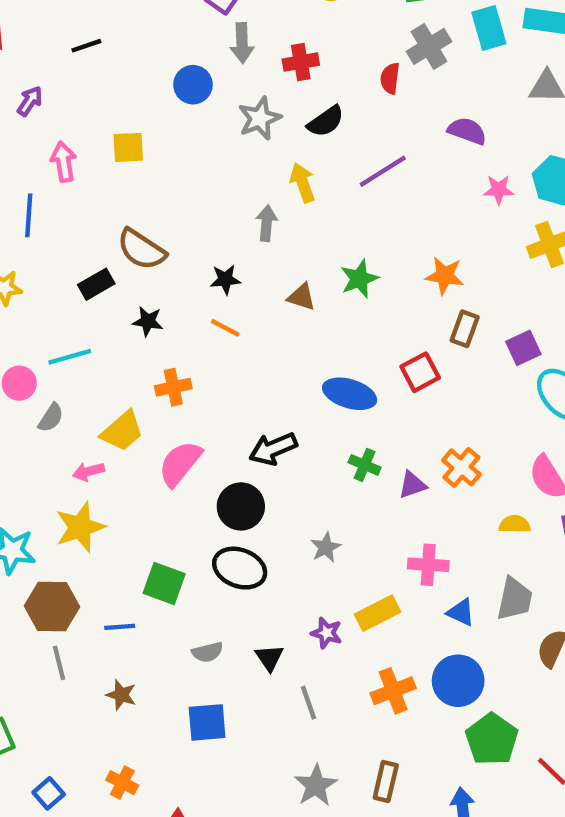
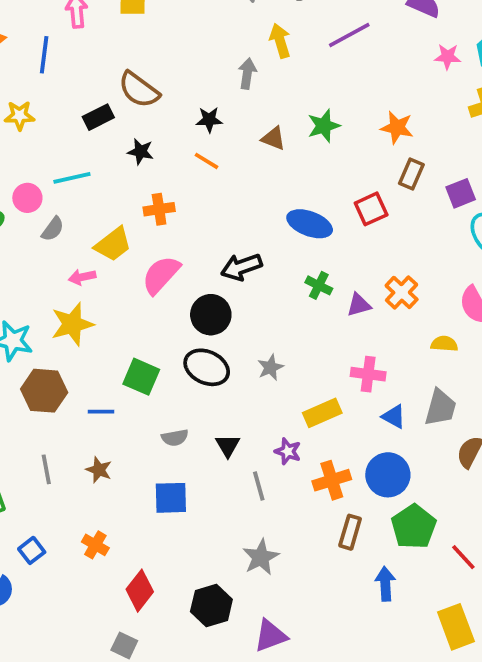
gray star: (326, 547) -> (270, 367), moved
purple star: (327, 633) -> (288, 451), moved
gray line: (59, 663) -> (46, 469), moved
brown rectangle: (386, 781) -> (350, 532), moved

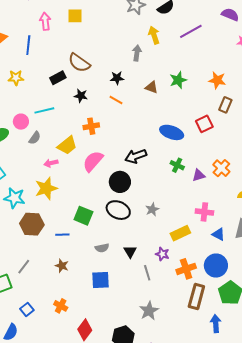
gray line: (46, 469) -> (24, 267), moved, turned 49
brown rectangle: (350, 532) -> (196, 296), size x1.4

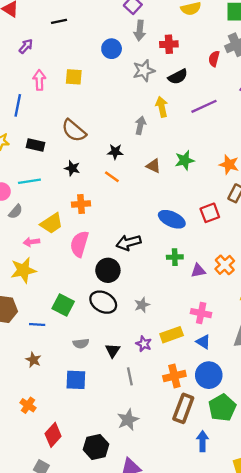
black rectangle: (58, 78) -> (35, 145), moved, turned 35
pink semicircle: (93, 161) -> (79, 244), turned -30
green cross: (177, 165) -> (175, 257), turned -32
blue triangle: (218, 234) -> (203, 342), moved
purple star: (162, 254) -> (144, 344), moved

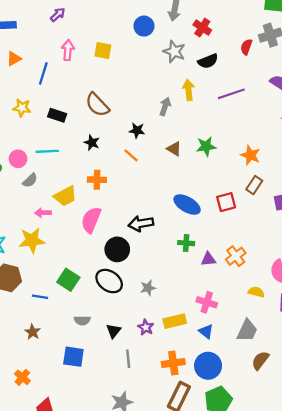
red cross: (169, 44) -> (202, 28), turned 30
gray star: (144, 71) -> (174, 52), turned 30

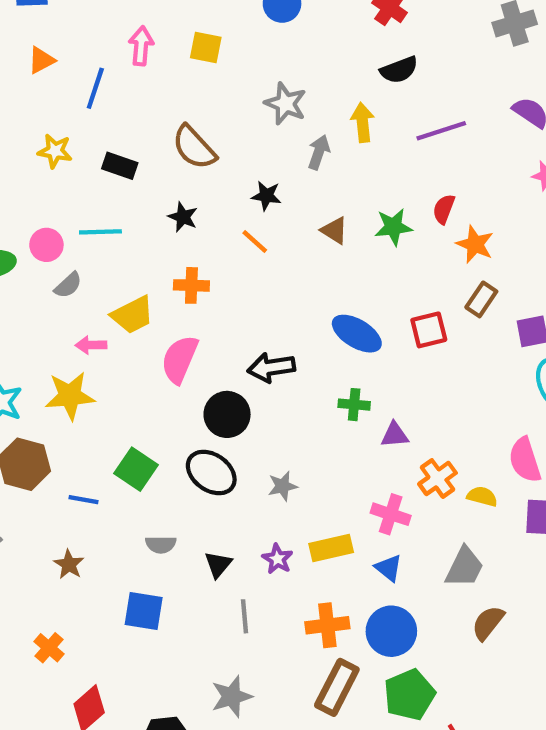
red semicircle: (246, 47) -> (444, 209), moved
gray star: (174, 52) -> (285, 104), moved
orange cross: (236, 256) -> (437, 478), moved

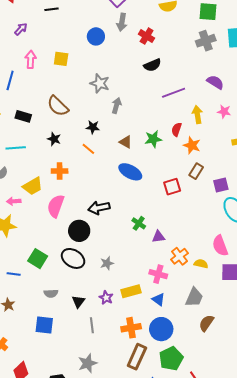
yellow arrow: (363, 122) -> (197, 115), moved
blue ellipse: (357, 334) -> (130, 172), moved
green cross: (354, 405) -> (139, 223), turned 32

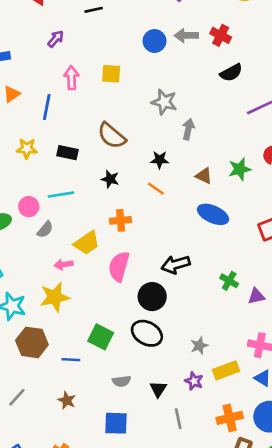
gray arrow: (122, 22) -> (186, 35), moved, turned 84
gray star: (107, 263) -> (199, 346), moved

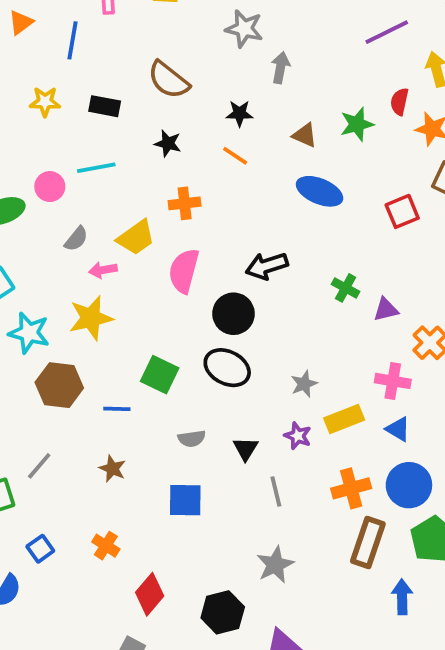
gray semicircle: (45, 230) -> (76, 239), moved

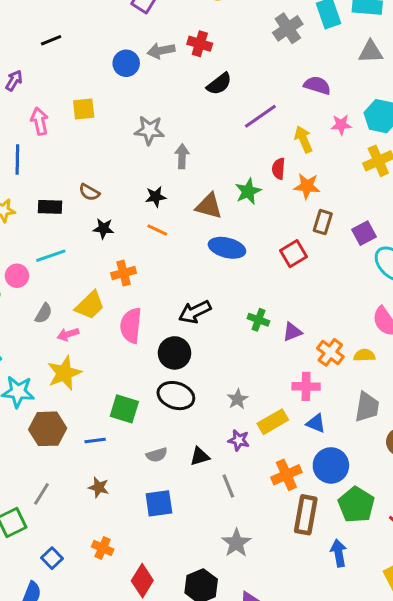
brown semicircle: (168, 80) -> (89, 192), moved, size x0.6
brown triangle: (305, 135) -> (209, 206), size x1.4
black triangle: (246, 449) -> (200, 456), turned 50

